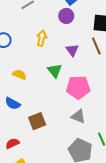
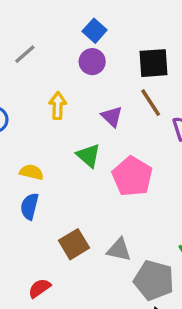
pink pentagon: (78, 87) -> (132, 176), turned -30
blue semicircle: (13, 103) -> (30, 206), moved, turned 84
gray triangle: (78, 116) -> (119, 250), moved

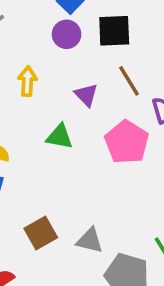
black square: (153, 63) -> (114, 31), moved
green triangle: (89, 156) -> (60, 137), turned -32
pink pentagon: (132, 176) -> (127, 142), moved

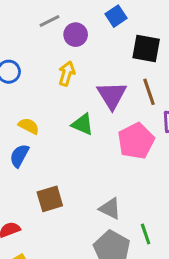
purple circle: (67, 34) -> (76, 35), moved
purple triangle: (86, 95) -> (112, 95), size x1.5
gray triangle: (90, 241) -> (110, 209), moved

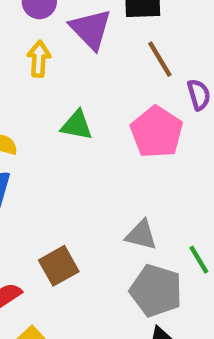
purple triangle: (112, 95) -> (91, 29), moved
brown square: (50, 199) -> (59, 266), moved

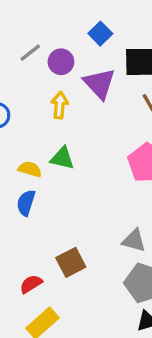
green triangle: (77, 125) -> (62, 158), moved

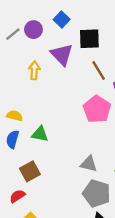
purple circle: (61, 62) -> (33, 30), moved
green triangle: (62, 158) -> (40, 134), moved
brown square: (71, 262) -> (30, 171), moved

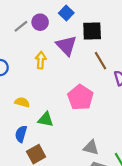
pink pentagon: (97, 109) -> (80, 97), moved
blue semicircle: (12, 139) -> (21, 134), moved

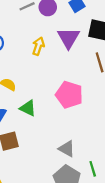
pink pentagon: (80, 97) -> (69, 95), turned -30

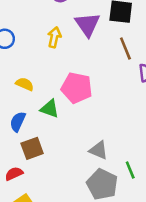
pink pentagon: (69, 95) -> (77, 88), moved

